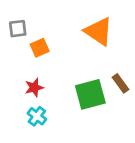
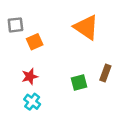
brown rectangle: (120, 83) -> (105, 73), turned 56
green square: (90, 94) -> (79, 83), size x0.6

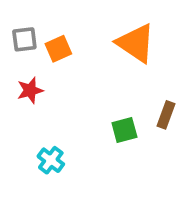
orange square: (35, 42) -> (58, 49), moved
red star: (30, 77) -> (30, 90), moved

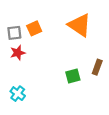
gray square: (24, 39) -> (14, 33), moved
cyan cross: (51, 160) -> (18, 94), moved

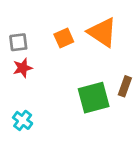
orange square: (34, 28) -> (64, 38), moved
green square: (73, 76) -> (94, 98), size x1.6

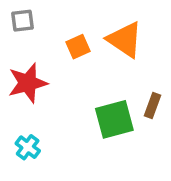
gray square: (18, 42) -> (22, 21), moved
red star: (23, 68) -> (28, 83), size x1.6

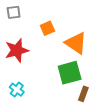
orange triangle: (125, 40) -> (76, 43), moved
brown rectangle: (153, 106) -> (83, 94), moved

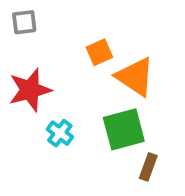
orange square: (47, 28) -> (99, 52), moved
cyan cross: (17, 90) -> (60, 133), moved

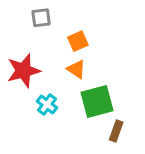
gray square: (24, 22) -> (41, 18), moved
orange triangle: (135, 77) -> (76, 69), moved, size x0.6

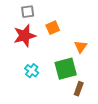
orange triangle: (76, 69) -> (81, 47), moved, turned 32
red star: (23, 71) -> (25, 36), moved

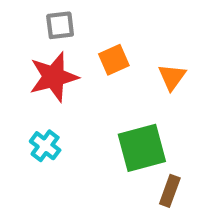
orange triangle: (81, 47) -> (172, 77), moved
cyan cross: (32, 71) -> (45, 146), moved

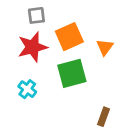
orange square: (114, 60) -> (69, 37), size x1.5
green square: (142, 148) -> (72, 73), moved

